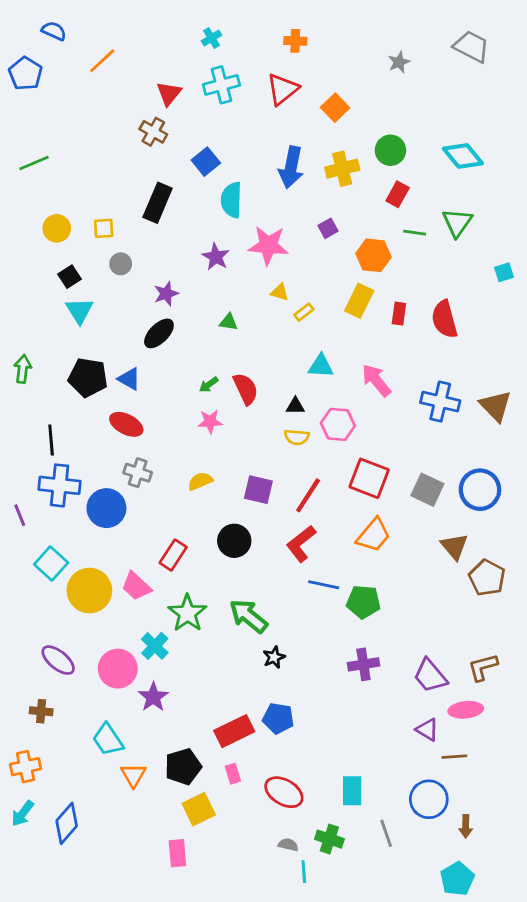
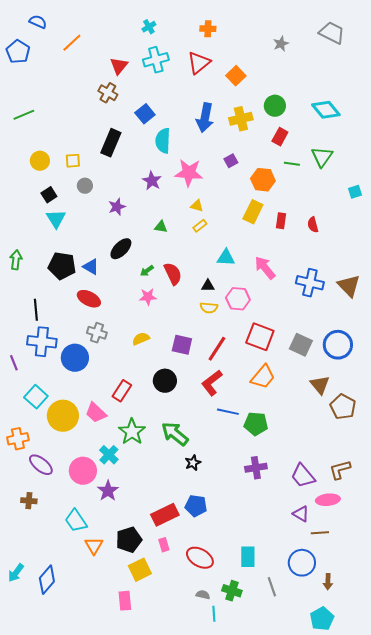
yellow rectangle: (304, 312) -> (200, 226), moved
red semicircle: (444, 319) -> (313, 225), size x0.6
black ellipse: (159, 333) -> (121, 249), moved
orange cross: (25, 767) -> (18, 439), moved

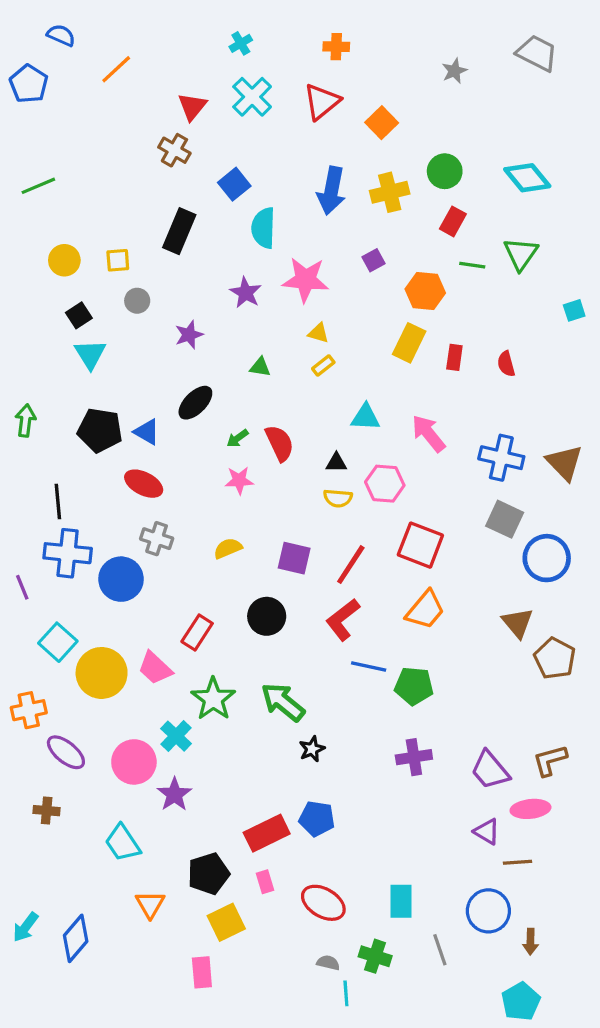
cyan cross: (156, 60) -> (252, 97), turned -30
gray square: (301, 345) -> (505, 519), moved
orange triangle: (94, 546) -> (150, 904), moved

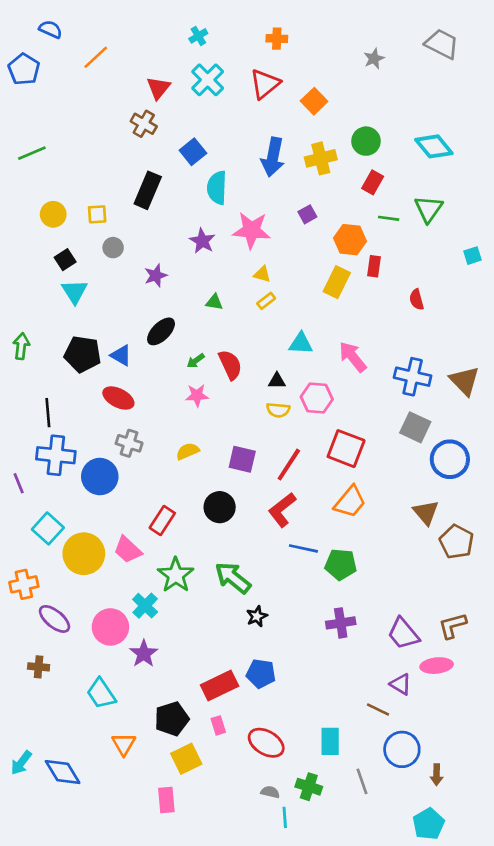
red rectangle: (454, 357) -> (374, 266), moved
brown line: (518, 862) -> (378, 709), moved, turned 30
blue diamond: (76, 938) -> (63, 772), turned -72

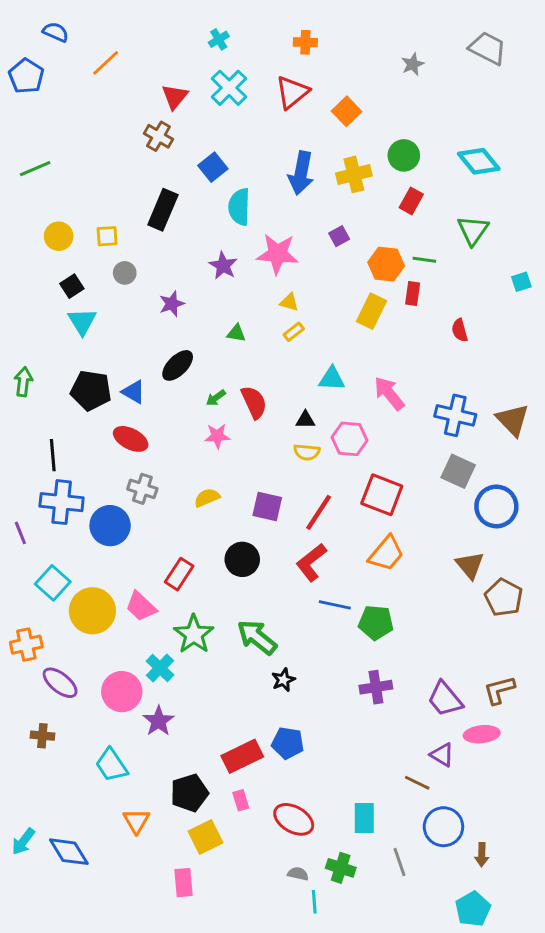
green line: (389, 218) -> (424, 260), moved

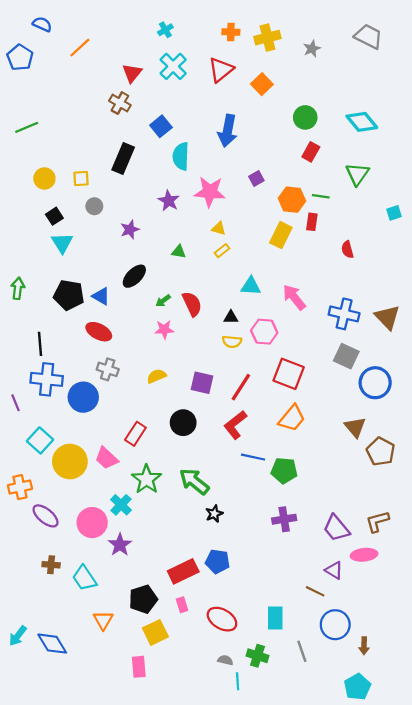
yellow cross: (354, 174) -> (267, 38), moved
brown cross: (42, 736) -> (51, 565), moved

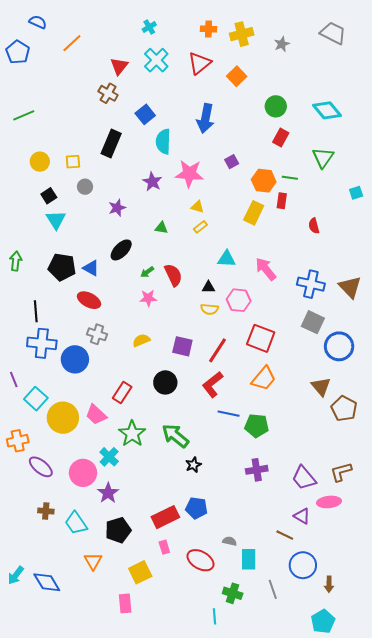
purple line: (16, 403) -> (14, 379), moved
black pentagon: (143, 599) -> (118, 530), moved
gray semicircle: (225, 660) -> (230, 541), moved

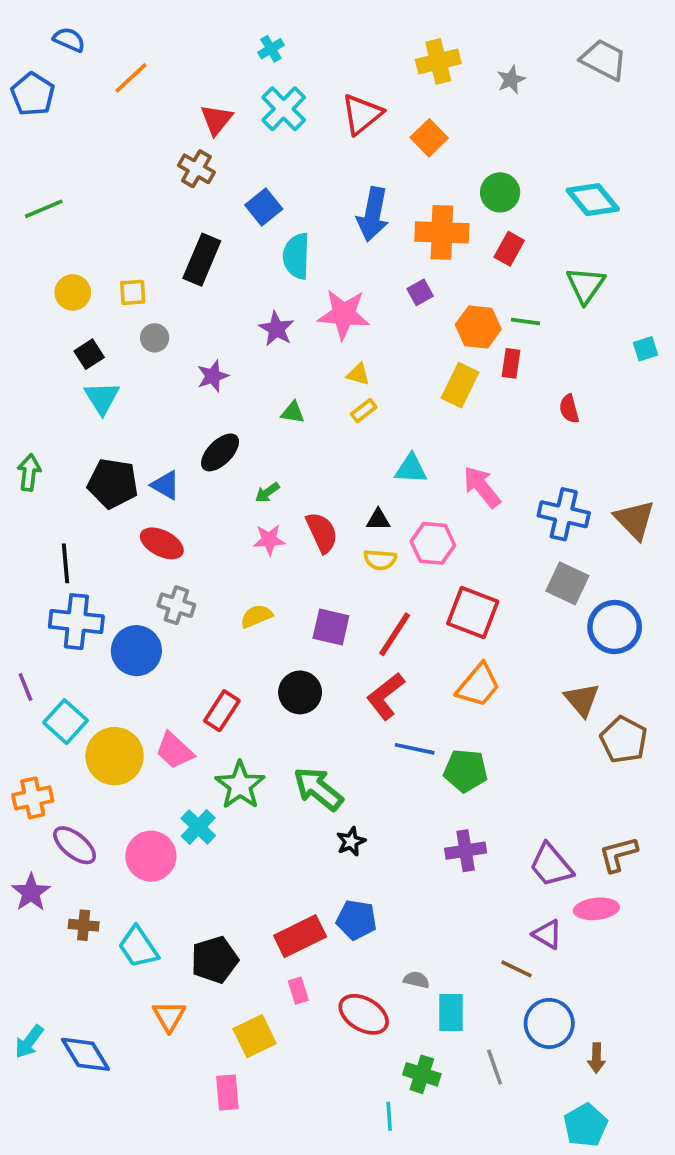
orange cross: (208, 29) -> (442, 232), moved, size x1.8
red semicircle: (173, 275) -> (322, 532), moved
purple star: (108, 493) -> (31, 892), moved

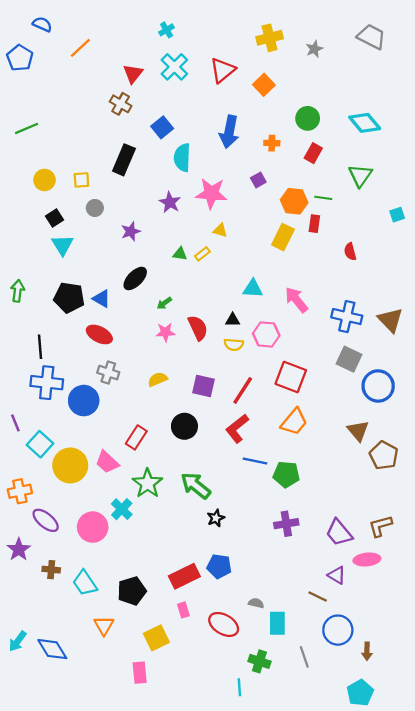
orange cross: (442, 232) -> (272, 143), size x0.5
yellow rectangle: (364, 411) -> (202, 254), moved

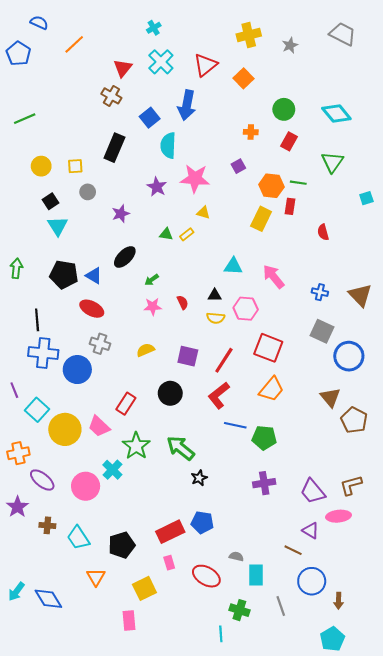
blue arrow: (229, 132) -> (187, 105), moved
blue cross: (347, 317) -> (320, 292), size x0.6
red semicircle: (198, 328) -> (183, 302), size x0.6

